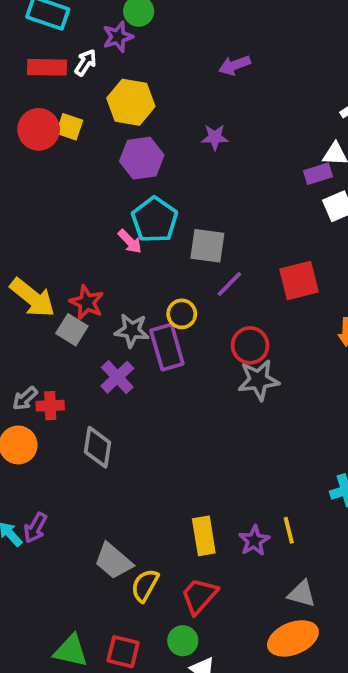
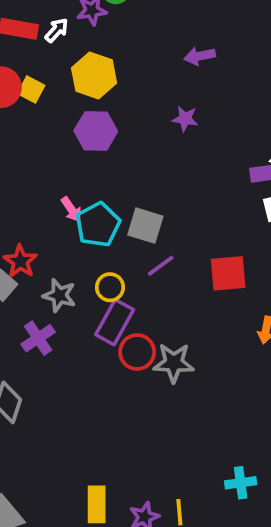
purple star: (215, 137) -> (185, 119), moved
cyan pentagon: (155, 220) -> (98, 225), moved
red circle: (250, 345) -> (137, 352), moved
purple rectangle: (167, 347) -> (115, 322), moved, turned 36

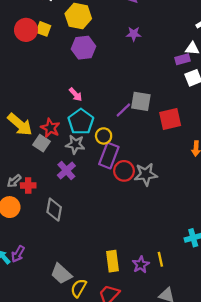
cyan pentagon: (98, 225) -> (81, 122), moved
gray square: (145, 226) -> (141, 101), moved
purple line: (161, 266) -> (123, 110), moved

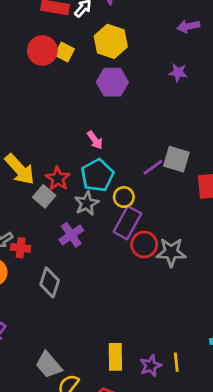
gray star: (75, 144) -> (87, 203), turned 30

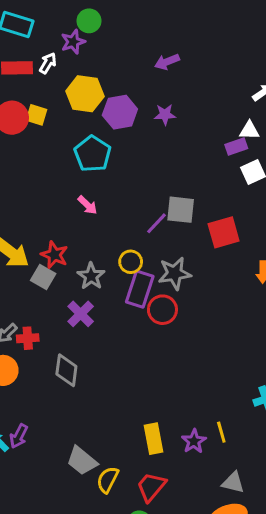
purple hexagon: (112, 82) -> (120, 112), moved
cyan pentagon: (97, 175) -> (93, 154), moved
gray star: (171, 252) -> (175, 273), moved

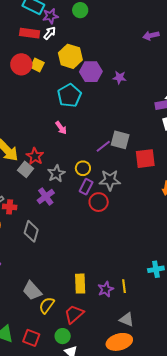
purple star: (73, 42) -> (50, 16), moved
purple arrow: (167, 62) -> (151, 36), moved
purple rectangle: (140, 289) -> (86, 187), size x0.7

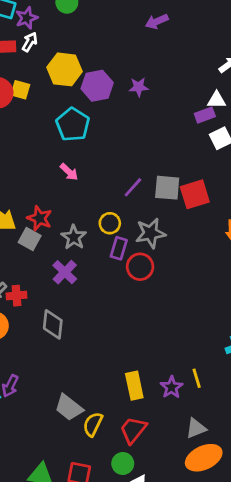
purple arrow: (151, 36) -> (157, 21), moved
gray square: (120, 140) -> (167, 188), moved
gray triangle: (127, 320) -> (196, 428), moved, turned -35

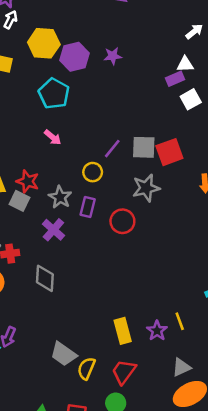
yellow circle: (110, 223) -> (93, 172), moved
gray star: (150, 233) -> (146, 188), moved
purple rectangle: (119, 248) -> (88, 207), moved

